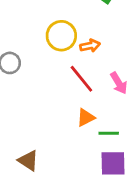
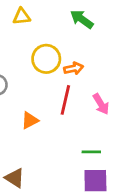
red line: (81, 79) -> (65, 100), turned 52
orange triangle: (86, 117) -> (30, 120), moved

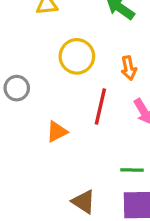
orange arrow: (74, 68) -> (129, 68), moved, turned 90
brown triangle: (15, 178) -> (84, 202), moved

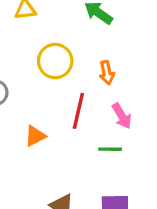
green line: (132, 170) -> (110, 149), moved

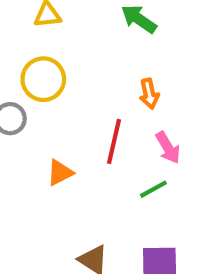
yellow circle: (55, 61) -> (43, 79), moved
green line: (110, 149) -> (153, 189), turned -30

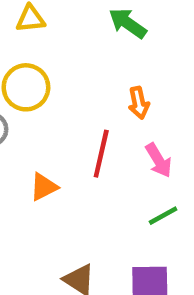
green line: (153, 189) -> (163, 216), moved

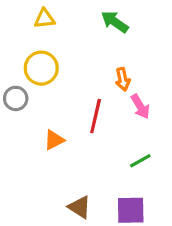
pink arrow: (159, 160) -> (140, 106), moved

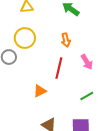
orange arrow: (123, 79) -> (66, 40), moved
orange triangle: (54, 140) -> (40, 91), moved

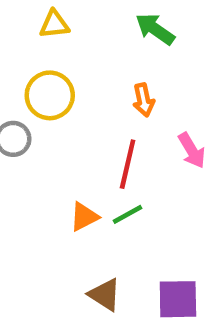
green line: (87, 96) -> (128, 214), moved

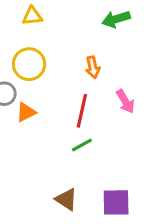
green arrow: (155, 29) -> (116, 19), moved, turned -52
orange triangle: (84, 217) -> (26, 112), moved

